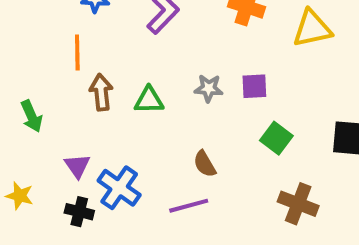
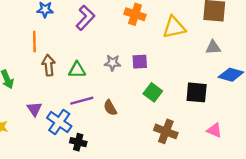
purple line: (189, 206) -> (82, 101), moved
black cross: (79, 212) -> (78, 142), moved

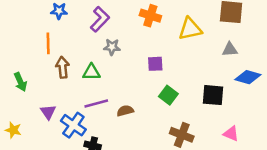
gray star: (113, 63) -> (112, 47), moved
brown semicircle: (110, 108) -> (125, 111), turned 105

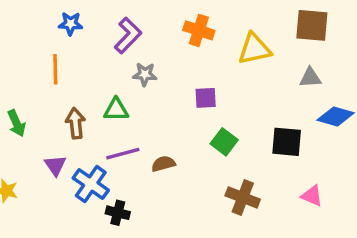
brown arrow: (63, 67) -> (76, 123), moved

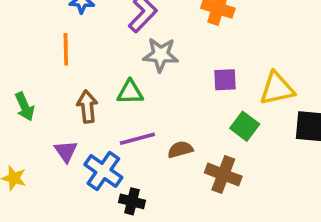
yellow triangle: (255, 49) -> (277, 89), moved
gray star: (145, 74) -> (161, 55), size x1.4
brown cross: (243, 198) -> (223, 175), moved

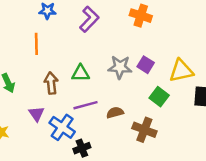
gray star: (161, 55) -> (120, 67), moved
purple square: (225, 80) -> (146, 65), turned 35
black cross: (132, 201) -> (82, 148), turned -35

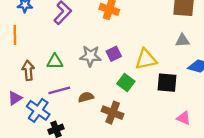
purple square: (146, 65) -> (114, 54), turned 32
purple triangle: (36, 114) -> (15, 98), turned 32

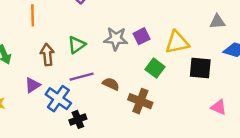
green triangle: (55, 62) -> (77, 45), turned -35
brown semicircle: (86, 97) -> (111, 84), turned 40

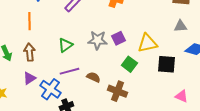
brown arrow: (47, 55) -> (29, 52), moved

